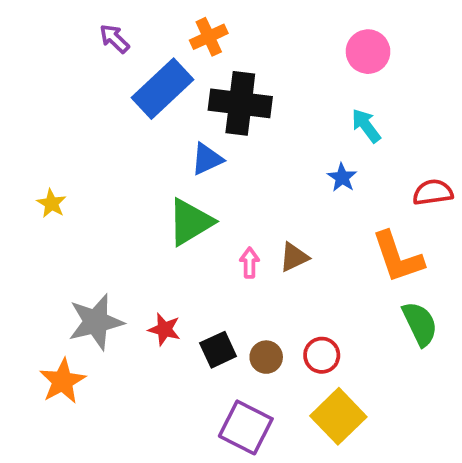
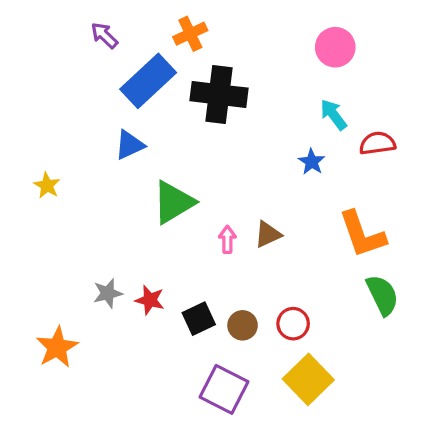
blue triangle: (207, 159) -> (130, 145), moved
red semicircle: (433, 192) -> (377, 143), moved
gray star: (96, 322) -> (108, 293), moved, size x0.6

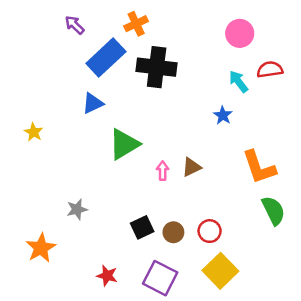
red semicircle: (377, 143) -> (270, 70), moved
red star: (150, 300) -> (107, 276), moved

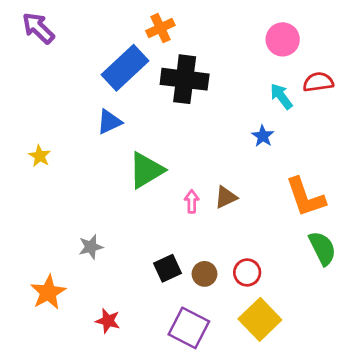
purple arrow: (75, 25) -> (38, 28), moved, size x1.4
red star: (107, 276) -> (108, 321), moved

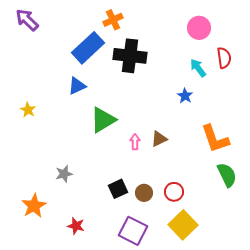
red semicircle: (318, 82) -> (224, 58), turned 90

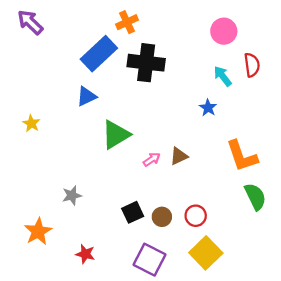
pink arrow: (135, 142) -> (152, 159), turned 56

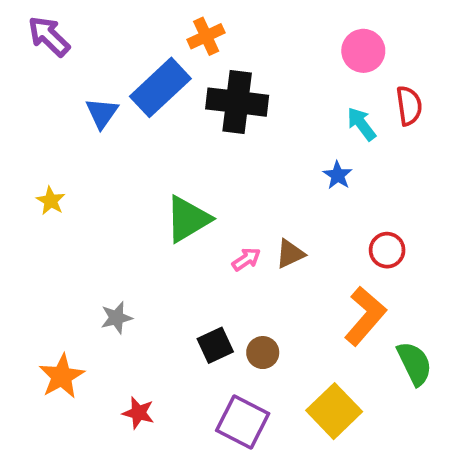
blue triangle: (86, 96) -> (102, 113), moved, turned -30
orange L-shape: (242, 156) -> (365, 316), moved, turned -120
green semicircle: (255, 197) -> (414, 363), moved
red circle: (196, 216) -> (387, 250), moved

